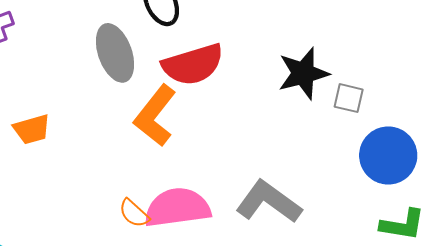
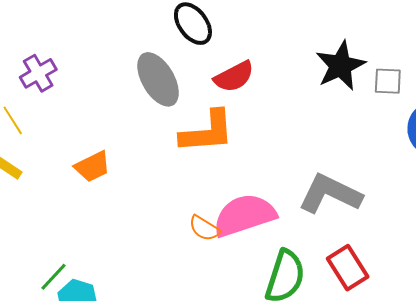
red semicircle: (193, 65) -> (234, 77), size x0.7
orange L-shape: (155, 116) -> (207, 132), turned -122

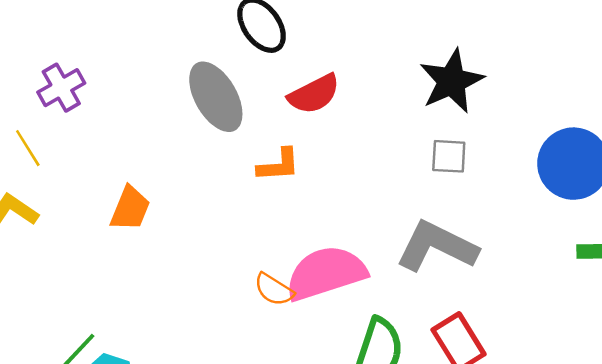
gray square: (388, 81) -> (449, 156), moved
orange L-shape: (207, 132) -> (279, 165), size x0.6
orange trapezoid: (92, 167) -> (130, 209), turned -42

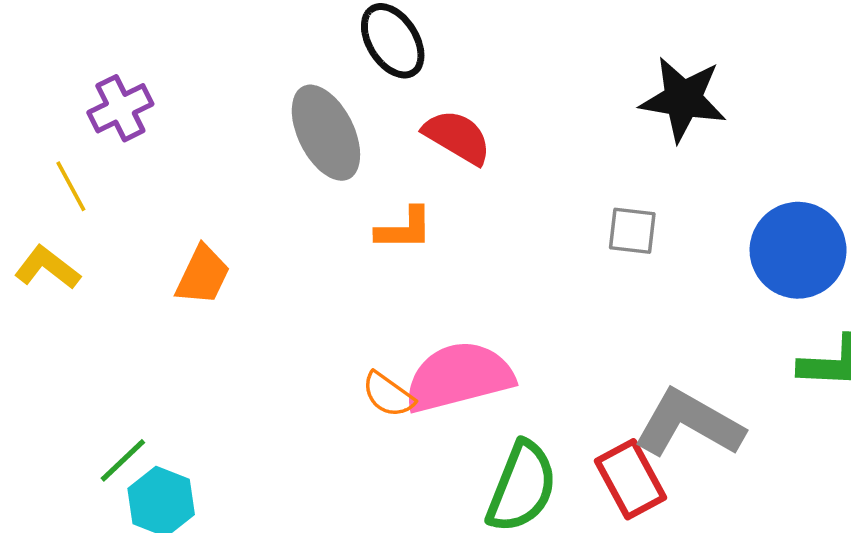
black star: (452, 81) -> (683, 99), moved, turned 30
red semicircle: (314, 94) -> (457, 137), turned -126
gray L-shape: (437, 246) -> (689, 424), moved

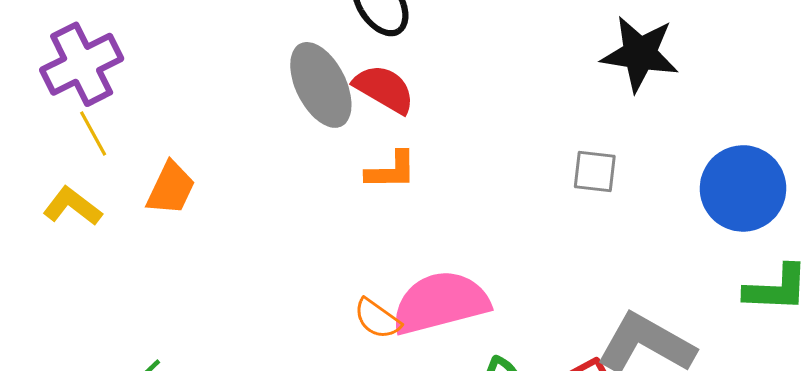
purple cross: (120, 108) -> (82, 64), moved, size x1.4
red semicircle: (457, 137) -> (384, 89), moved
orange trapezoid: (203, 275) -> (171, 188), moved

